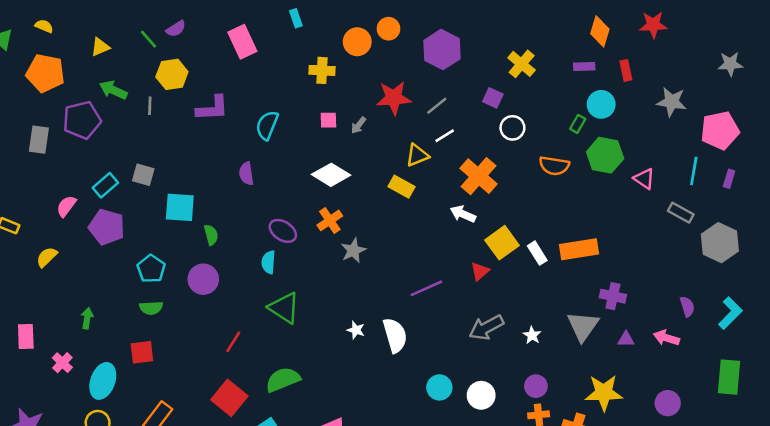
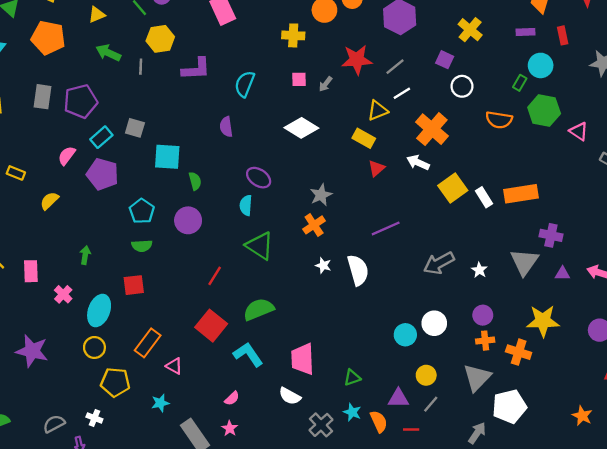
purple pentagon: (82, 120) -> (81, 101), moved
orange cross: (330, 220) -> (314, 225), moved
red triangle: (480, 271) -> (376, 168), moved
cyan circle: (439, 387) -> (405, 335), moved

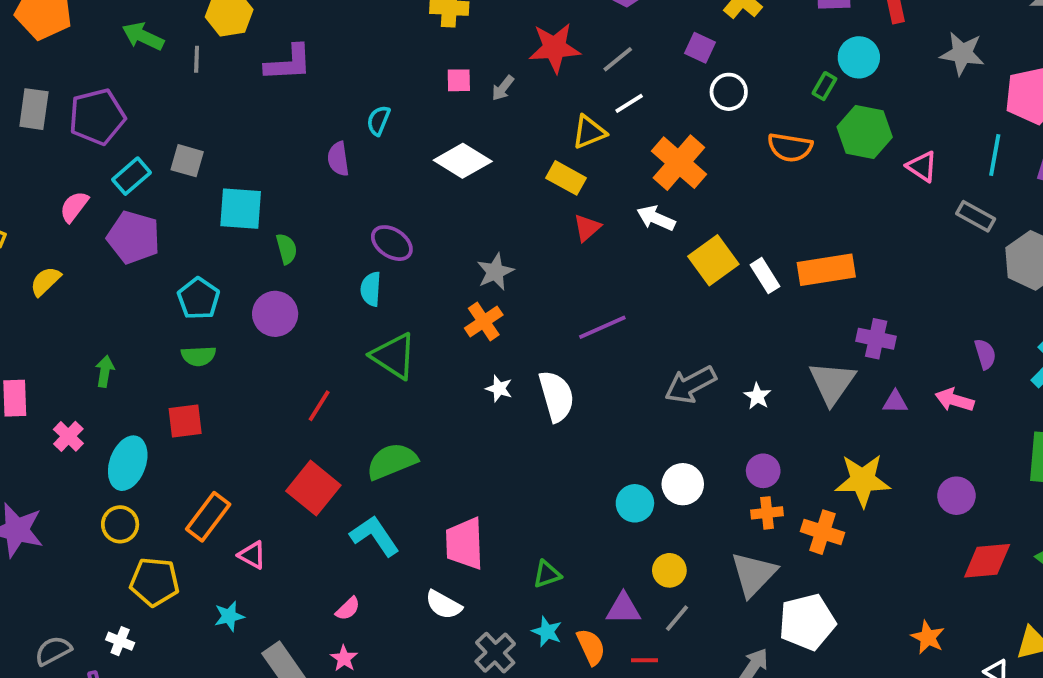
cyan semicircle: (245, 84) -> (378, 121), moved, size x0.7

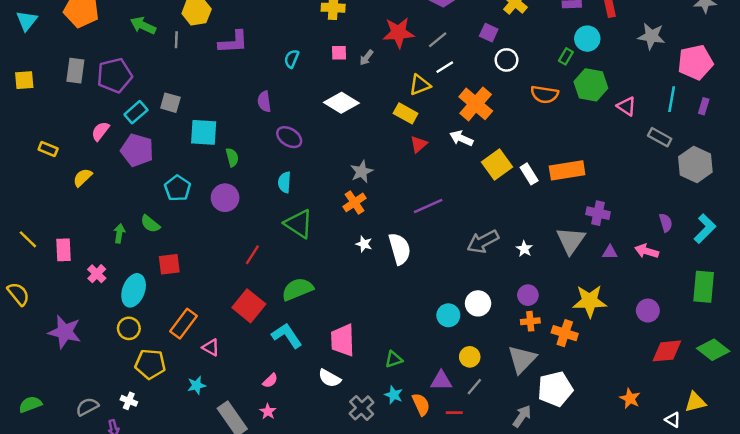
cyan semicircle: (378, 121) -> (292, 59), moved
purple ellipse: (392, 243) -> (289, 137), moved
green semicircle: (199, 356) -> (150, 224), moved, turned 42

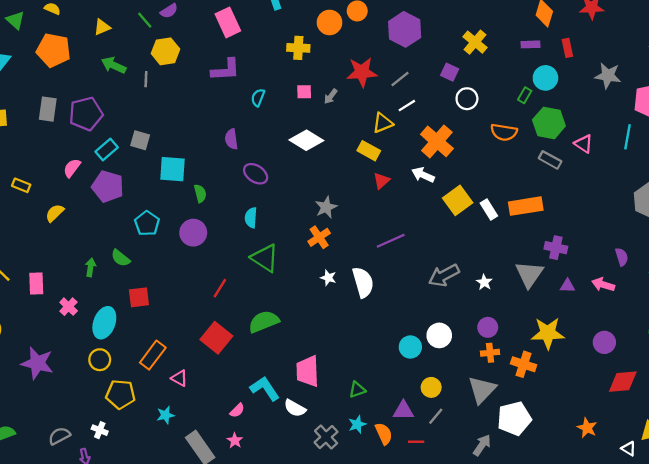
purple L-shape: (233, 42) -> (226, 70), moved
gray rectangle: (660, 137) -> (550, 160), moved
cyan L-shape: (287, 335) -> (265, 389), moved
cyan star: (394, 395) -> (357, 424), turned 30

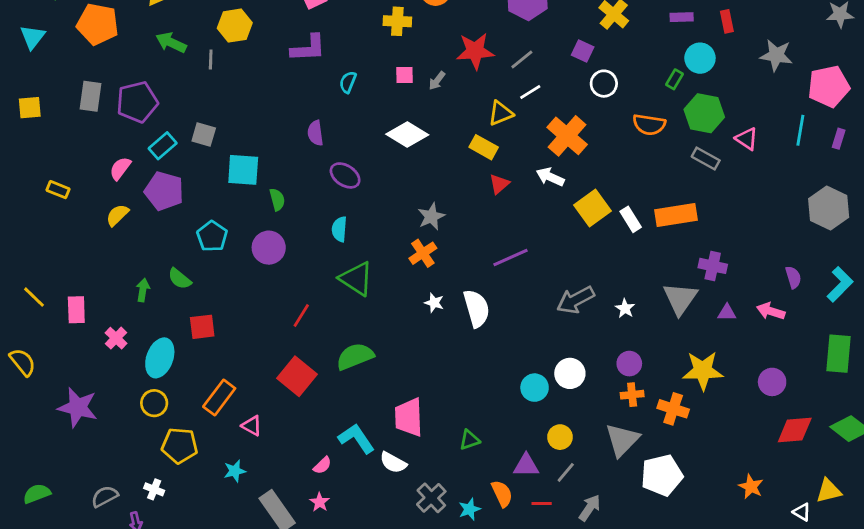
yellow semicircle: (55, 213) -> (117, 215), moved
cyan star: (357, 424) -> (469, 509), moved
gray arrow: (482, 445) -> (590, 508), moved

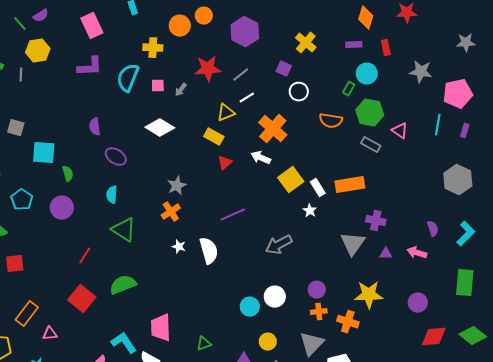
cyan semicircle: (348, 82) -> (128, 78), moved, size x1.8
white star: (625, 308) -> (310, 211), moved
pink triangle: (252, 426) -> (50, 334), turned -35

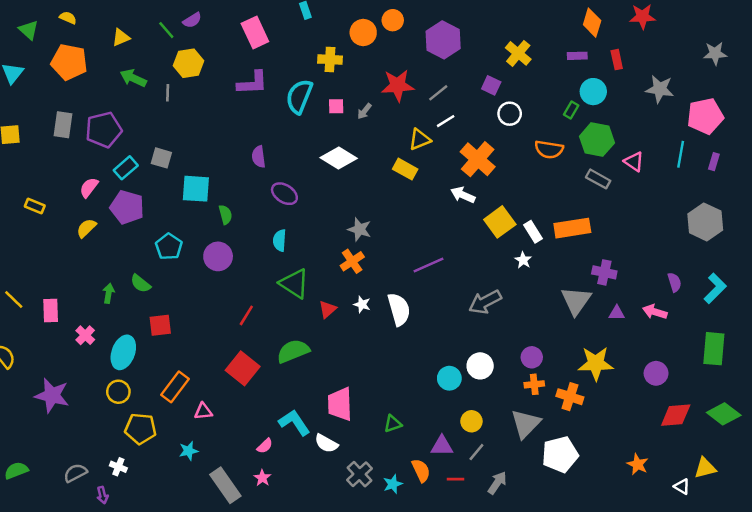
red triangle: (225, 163) -> (328, 309), moved
gray star: (177, 186) -> (360, 229), turned -30

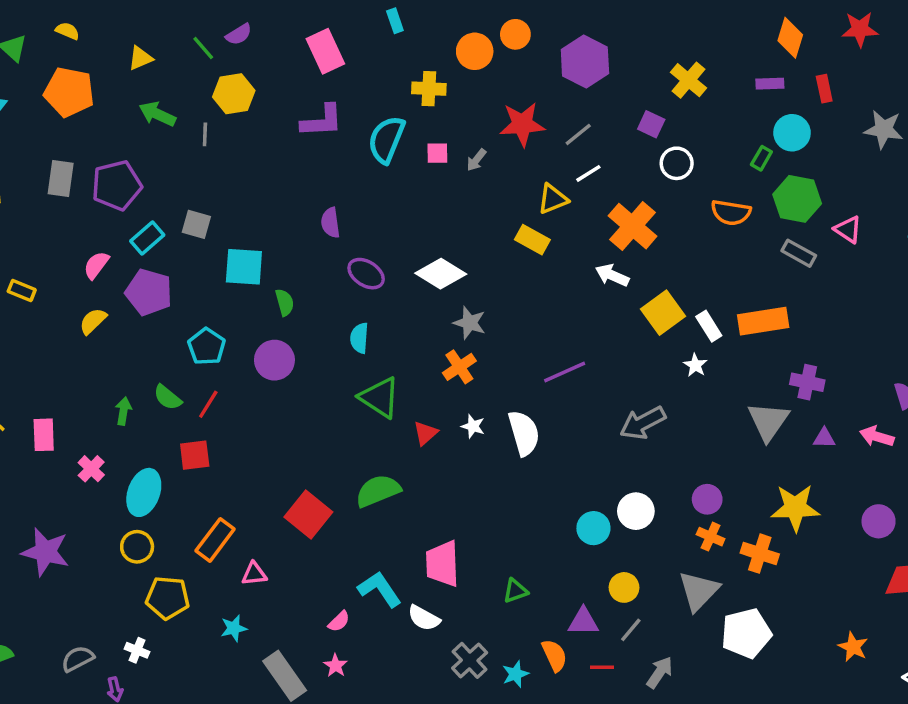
white diamond: (339, 158) -> (441, 274), moved
red line: (246, 315) -> (208, 404), moved
orange cross: (534, 384) -> (711, 537), turned 30

